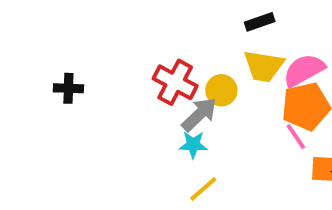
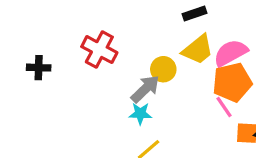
yellow trapezoid: (264, 66) -> (198, 50), turned -48
red cross: (175, 82) -> (99, 50), moved

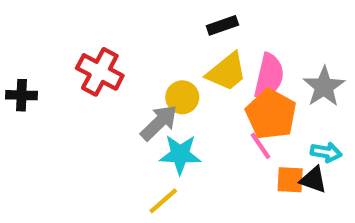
pink semicircle: (231, 53) -> (269, 76), turned 132
orange pentagon: (232, 82) -> (271, 114), turned -30
cyan star: (140, 114) -> (180, 154), moved, size x1.4

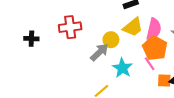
red cross: (100, 72) -> (70, 27), turned -35
cyan star: (180, 154) -> (122, 68), moved, turned 30

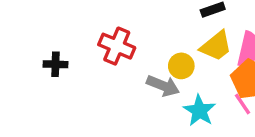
red cross: (70, 27) -> (117, 46), turned 30
gray arrow: (99, 52) -> (163, 86), turned 66

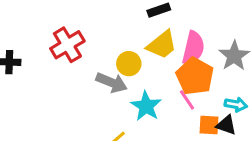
red cross: (117, 46) -> (67, 45), turned 36

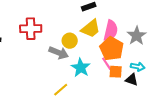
red cross: (67, 45) -> (31, 29), turned 30
orange square: (209, 125) -> (116, 72), moved

